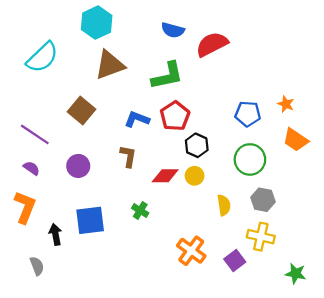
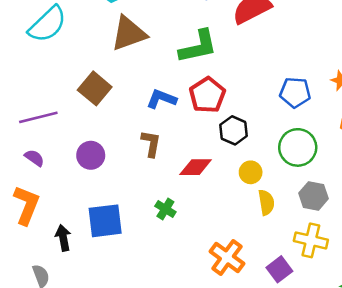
purple line: (35, 134) -> (38, 117), turned -48
yellow circle: (195, 176) -> (251, 172), moved

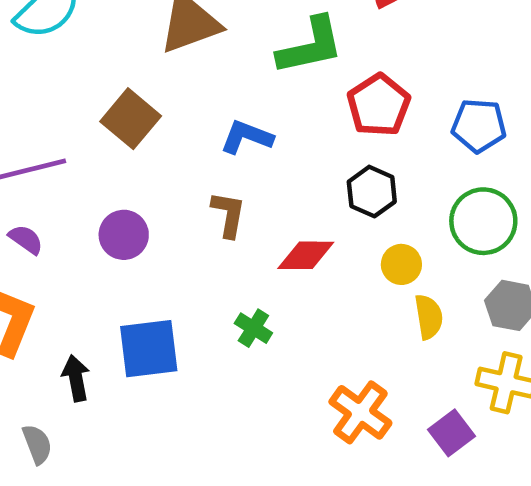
red pentagon: (207, 95) -> (379, 105), moved

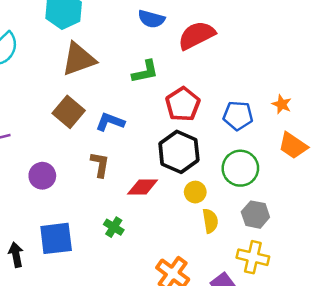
green L-shape: (310, 46) -> (145, 72), size x0.7
brown square: (131, 119) -> (69, 112), moved
black hexagon: (372, 192) -> (179, 152), size x1.5

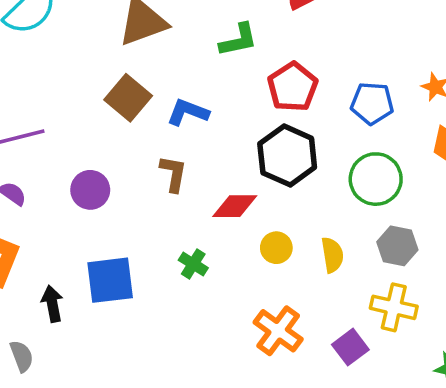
yellow circle: (195, 192) -> (276, 248), moved

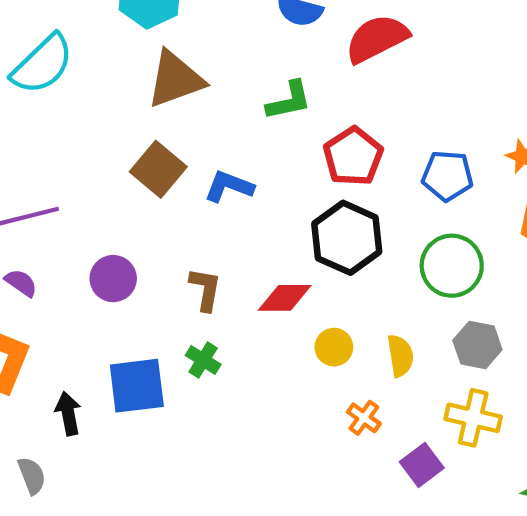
brown L-shape: (173, 174) -> (205, 289), moved
green cross: (193, 264) -> (203, 360), moved
orange cross: (278, 331) -> (364, 418), moved, size x0.6

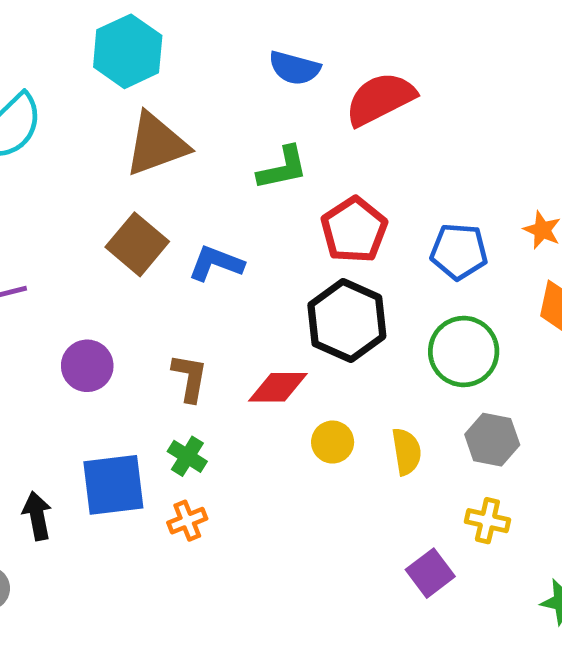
orange cross: (364, 418) -> (187, 521), moved, turned 32
yellow cross: (473, 418) -> (487, 521), size x0.7

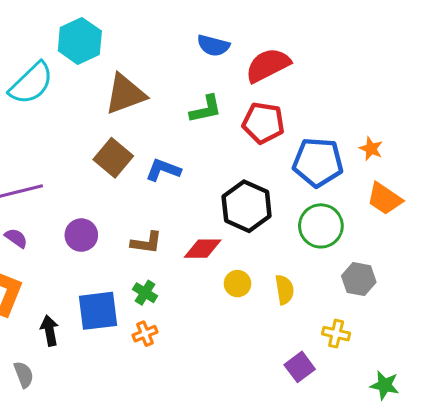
cyan hexagon: (128, 51) -> (80, 41), moved
red pentagon: (354, 230) -> (263, 123), moved, turned -30
blue pentagon: (459, 251) -> (318, 162), size x1.4
brown L-shape: (190, 378) -> (147, 243), turned 88
gray hexagon: (492, 440) -> (359, 279), moved

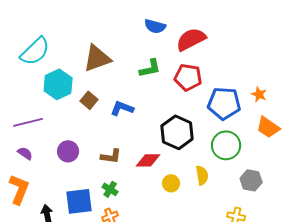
cyan hexagon: (80, 41) -> (58, 84), moved
brown square: (113, 158) -> (89, 100), size x0.7
yellow semicircle: (285, 290) -> (202, 175), moved

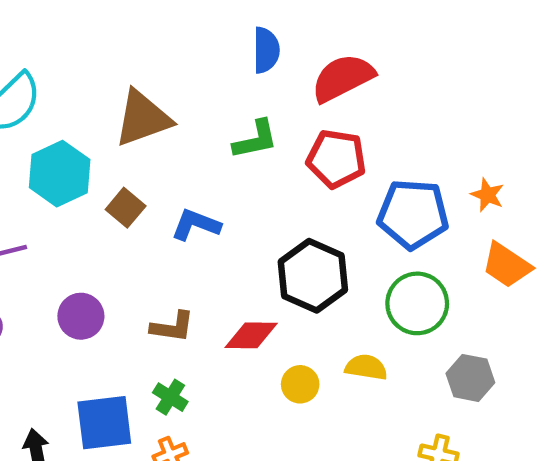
blue semicircle: (155, 26) -> (266, 50), turned -105
yellow semicircle: (202, 175) -> (366, 367), turned -72

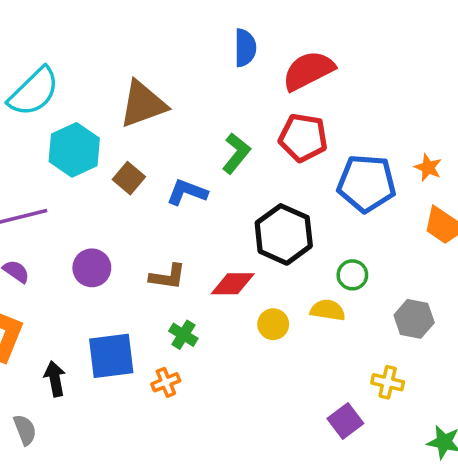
green L-shape: (255, 140) -> (236, 153), moved, turned -39
green circle: (417, 303) -> (352, 275), moved, size x0.6
green cross: (170, 397) -> (183, 335), moved

